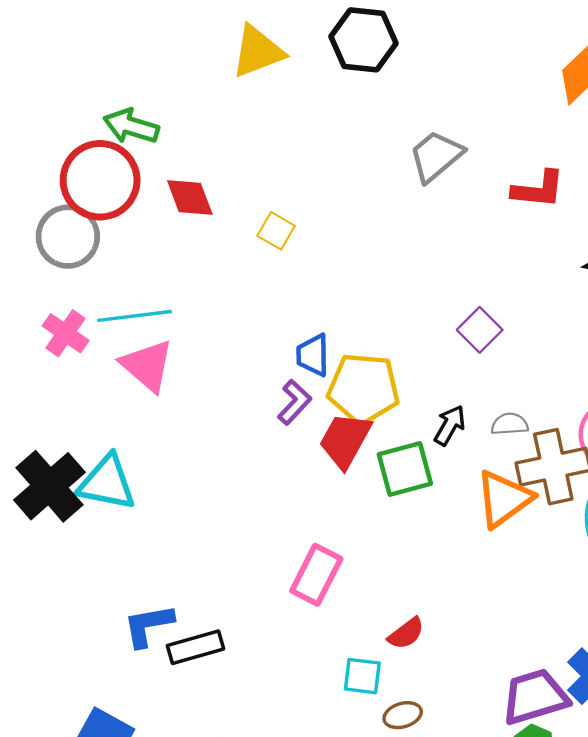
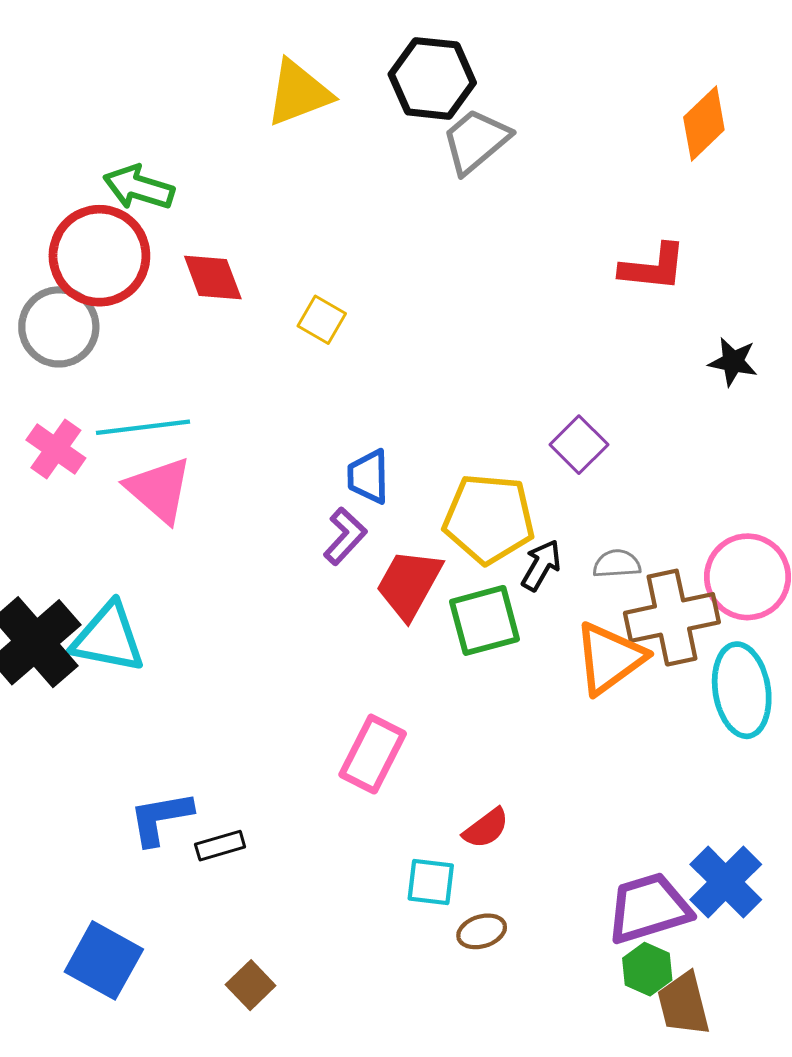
gray trapezoid: (436, 156) -> (476, 141), moved
yellow pentagon: (363, 388) -> (489, 519), moved
black rectangle: (196, 647) -> (220, 846), size x0.7

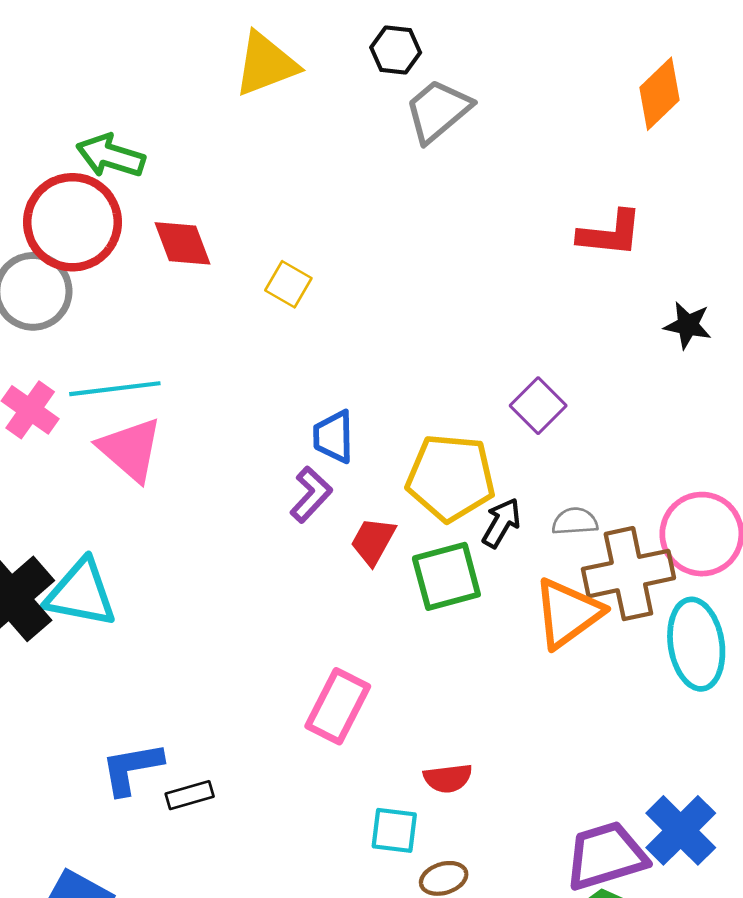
black hexagon: (432, 78) -> (396, 50), size x0.6
red trapezoid: (409, 584) -> (373, 541), size x0.7
red semicircle: (486, 828) -> (448, 778), turned 30

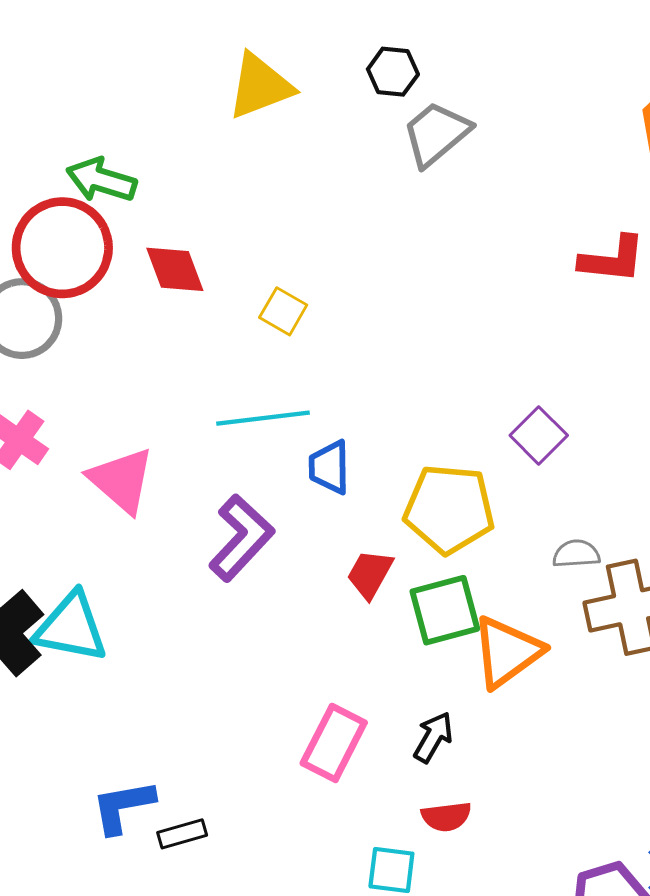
cyan line: (115, 389) -> (263, 418), moved
purple L-shape: (311, 495) -> (241, 538), moved, size x1.5
black arrow: (501, 523) -> (433, 737), moved
orange triangle: (568, 613) -> (507, 652), moved

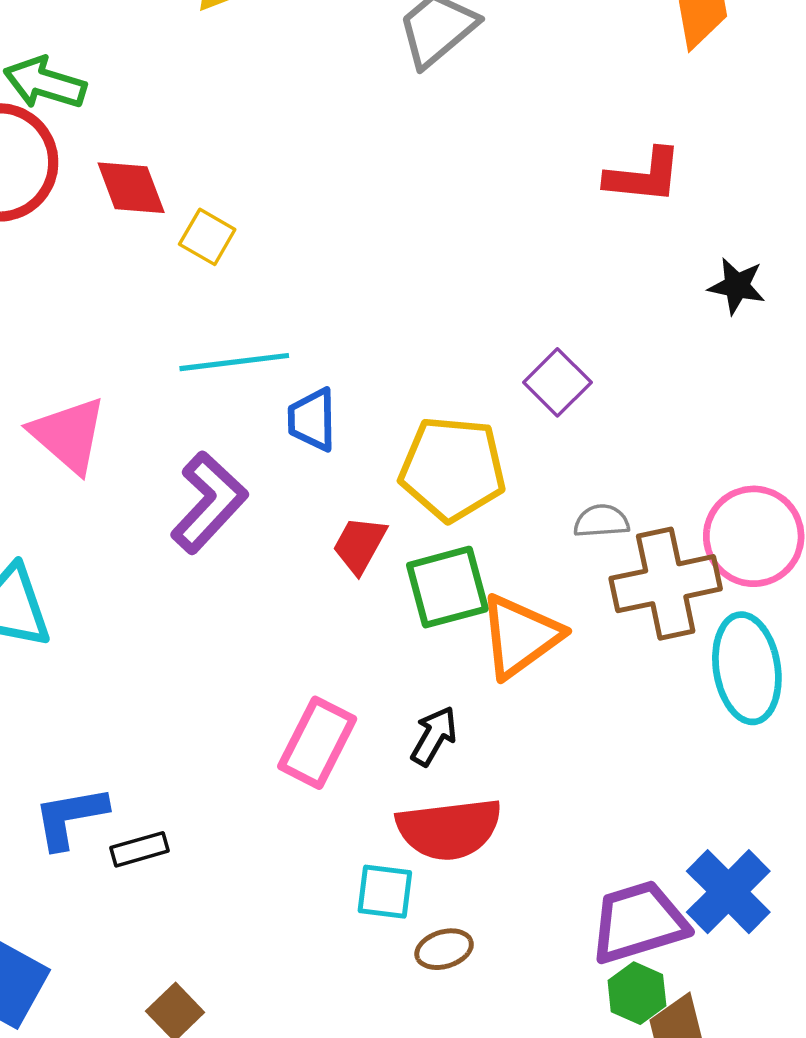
yellow square: (283, 311) -> (207, 237), moved
red semicircle: (446, 817) -> (449, 829), size x1.8

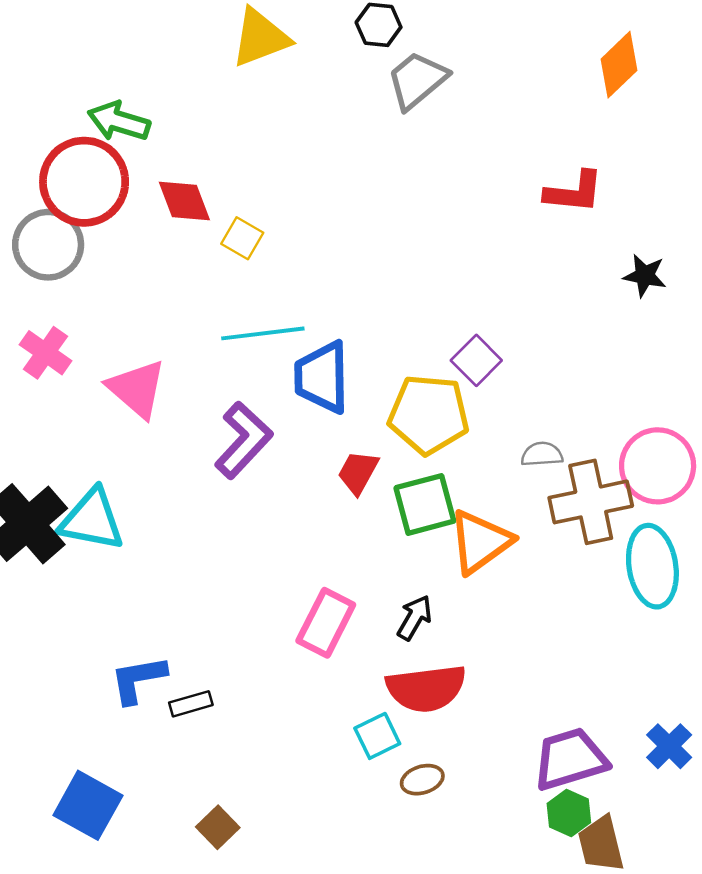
purple square: (557, 382) -> (476, 360), moved
blue trapezoid: (312, 420) -> (322, 377), size x1.5
cyan square: (385, 892) -> (377, 736), turned -33
blue cross: (728, 892) -> (669, 746), moved, size x0.7

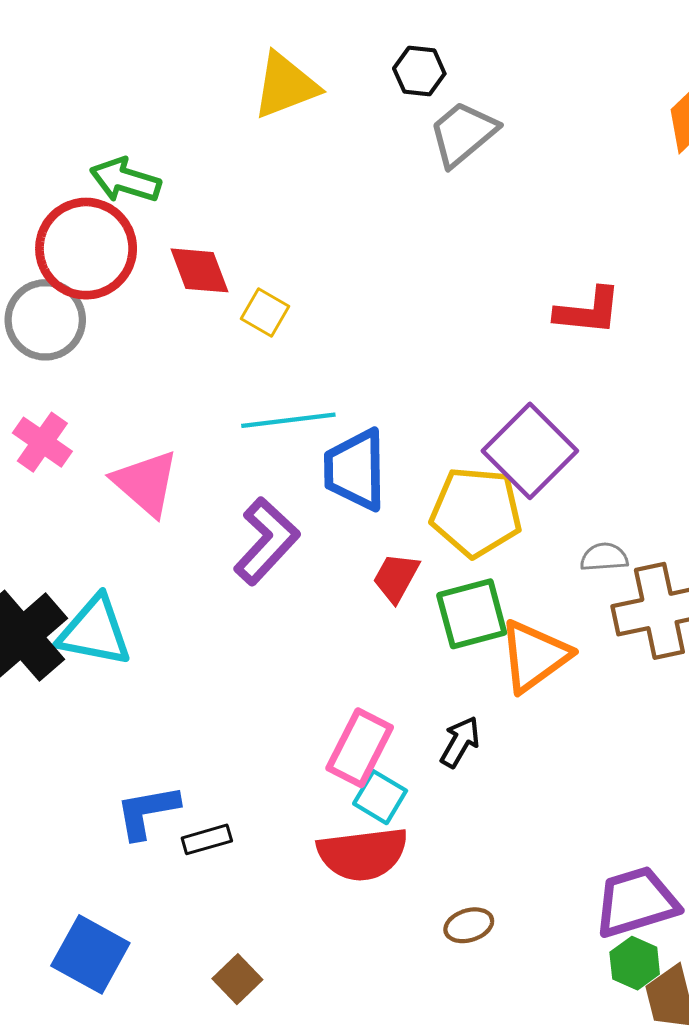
red L-shape: (574, 192) -> (588, 311), moved
purple square: (476, 360) -> (530, 451), size x1.6
red semicircle: (426, 688) -> (363, 854), moved
cyan square: (377, 736) -> (380, 797), moved, turned -33

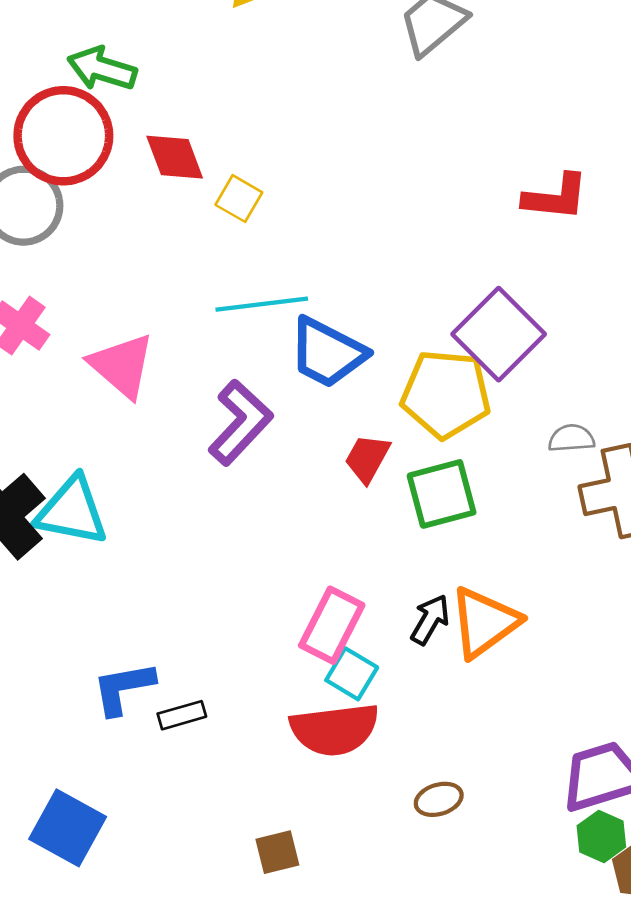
blue trapezoid: (355, 470) -> (327, 353), turned -62
orange triangle: (534, 656) -> (484, 622), moved
brown square: (237, 979) -> (277, 852), moved, turned 30

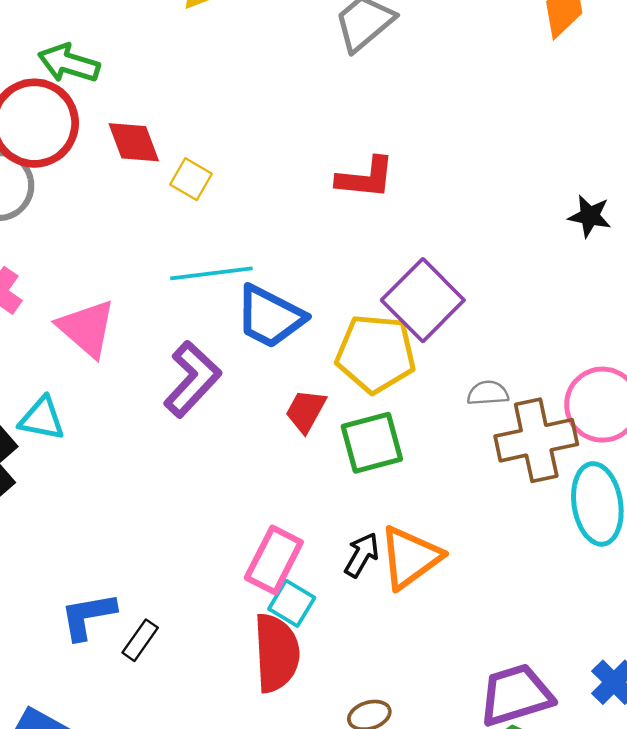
red L-shape: (556, 197) -> (366, 178), moved
cyan triangle: (72, 511) -> (42, 419), moved, size x0.7
black rectangle: (182, 715) -> (140, 640), turned -39
red semicircle: (335, 729) -> (276, 653), turned -86

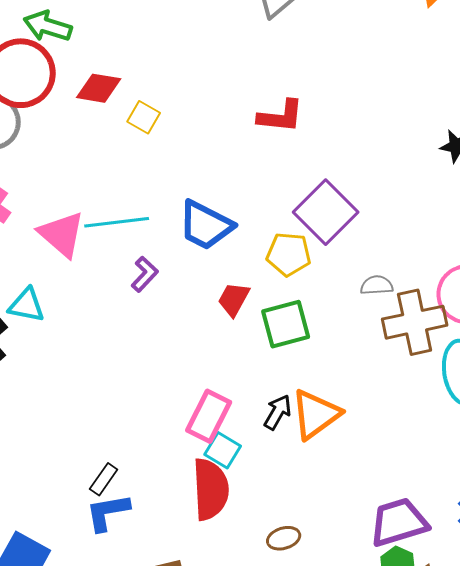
red diamond: (134, 142) -> (99, 88), turned -60
cyan line: (211, 273) -> (117, 222), moved
yellow pentagon: (376, 354) -> (289, 254), size x0.7
purple L-shape: (192, 379) -> (145, 274), size x0.6
blue L-shape: (88, 616) -> (108, 512), moved

